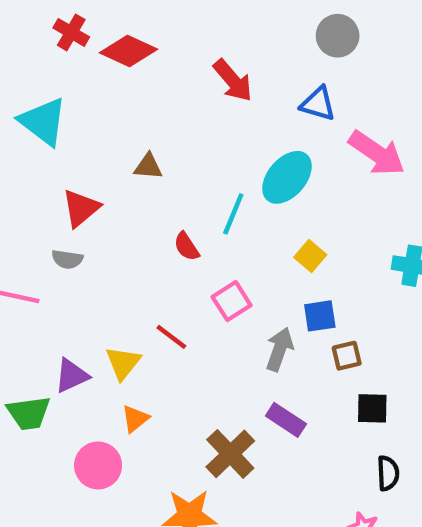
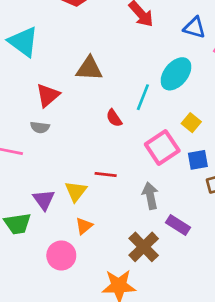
brown triangle: (148, 166) -> (89, 69), size x1.5
pink square: (232, 301) -> (162, 148), moved, size x1.4
red line: (171, 337) -> (106, 175), turned -30
gray arrow: (279, 349) -> (150, 196), moved, turned -30
purple triangle: (72, 376) -> (44, 200), turned -40

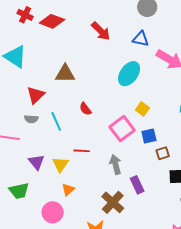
cyan line: (143, 97) -> (56, 121), moved, turned -42
purple triangle: (44, 200) -> (36, 162), moved
purple rectangle: (178, 225) -> (137, 185), turned 36

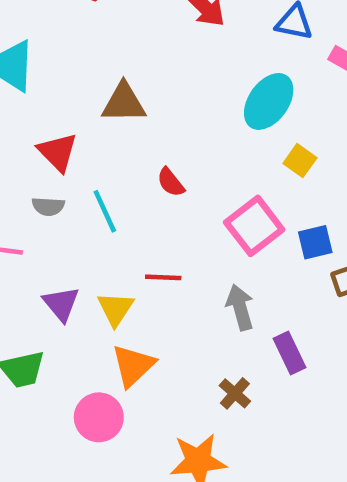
red triangle: (36, 95) -> (58, 152), turned -30
yellow square: (142, 109) -> (300, 161), moved
orange triangle: (68, 190) -> (133, 365), size x1.5
brown cross: (113, 202) -> (235, 393), size x0.6

